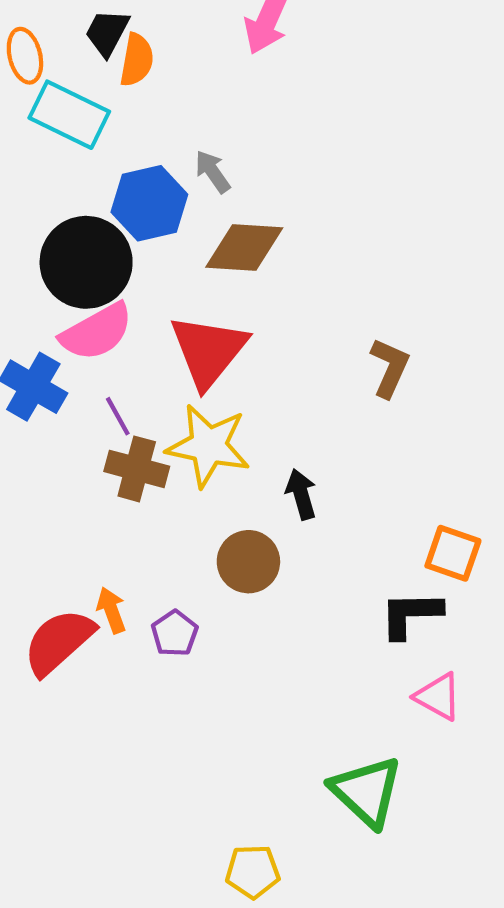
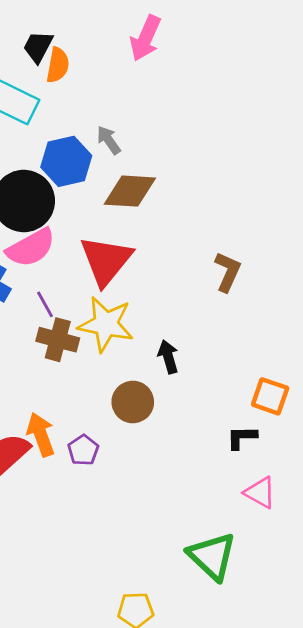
orange arrow: (111, 610) -> (41, 435), size x1.4
black L-shape: (411, 614) -> (242, 437), size x0.7

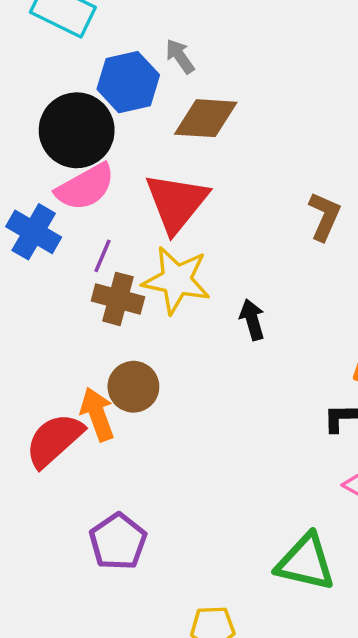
purple line: (45, 304) -> (102, 256), turned 52
brown circle: (133, 402) -> (133, 387), moved
purple pentagon: (83, 450) -> (118, 542), moved, size x1.5
green triangle: (212, 556) -> (306, 562), turned -30

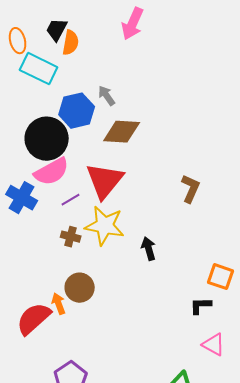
purple line: (102, 256) -> (71, 200), moved, turned 36
brown cross: (118, 299) -> (71, 237), size x0.7
orange arrow: (97, 414) -> (59, 304), size x0.7

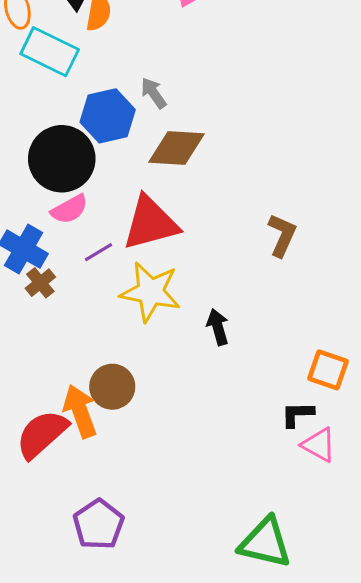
pink semicircle: (52, 172) -> (69, 209), size x0.7
red triangle: (105, 181) -> (151, 223), turned 36
brown cross: (71, 237) -> (40, 283), moved, turned 36
orange arrow: (59, 304) -> (80, 411), size x1.6
pink triangle: (214, 345) -> (319, 445), moved

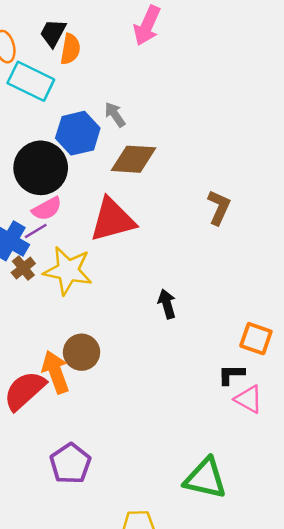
brown L-shape: (282, 235) -> (219, 207), moved
purple line: (98, 252) -> (36, 231), moved
yellow star: (151, 292) -> (68, 271), moved

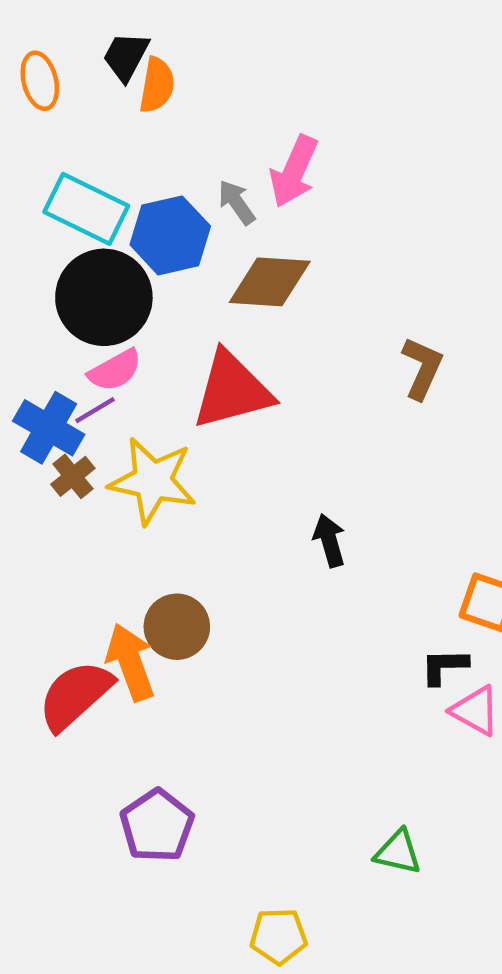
pink arrow: (147, 26) -> (294, 171), moved
cyan rectangle: (31, 81) -> (86, 209), moved
green triangle: (205, 478) -> (398, 852), size x0.6

